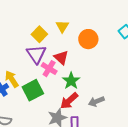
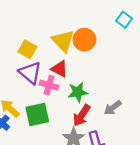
yellow triangle: (62, 26) -> (63, 41), moved, size x1.5
green star: (71, 81) -> (78, 92), turned -30
green square: (33, 90) -> (37, 115), turned 30

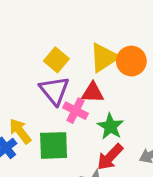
yellow triangle: (63, 41) -> (104, 58), turned 30
red triangle: (59, 69) -> (93, 93), turned -36
green star: (78, 92) -> (110, 126), turned 30

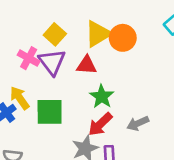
pink cross: (75, 111) -> (29, 58), moved

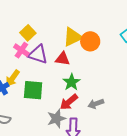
yellow square: (55, 34) -> (28, 33), moved
purple triangle: (52, 62) -> (38, 54), turned -40
yellow arrow: (20, 98) -> (13, 78), turned -114

